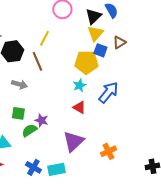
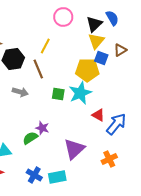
cyan star: (79, 85) -> (80, 93), size x1.6
blue arrow: (108, 92) -> (116, 124), moved
red triangle: (79, 107) -> (98, 115), moved
green square: (18, 113) -> (58, 94), moved

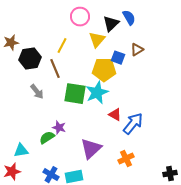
yellow triangle: (96, 41) -> (97, 40), moved
gray arrow: (20, 92) -> (37, 92), turned 35
green square: (58, 94) -> (75, 94), size x1.6

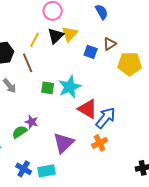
black triangle: (111, 24) -> (56, 36), moved
yellow pentagon: (104, 70) -> (130, 64), moved
green square: (75, 94) -> (48, 88), size x0.6
red triangle: (115, 115) -> (88, 109), size x1.5
orange cross: (126, 159) -> (100, 143), moved

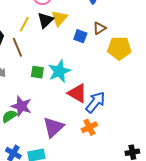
purple star: (32, 122) -> (21, 106), size x1.5

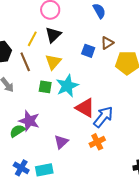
yellow triangle: (59, 18) -> (53, 62), moved
purple triangle: (53, 127) -> (61, 142), size x0.7

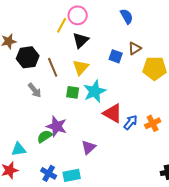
yellow line: (32, 39) -> (62, 25), moved
blue arrow: (103, 117) -> (131, 122), size x0.7
orange cross: (97, 142) -> (153, 123), moved

